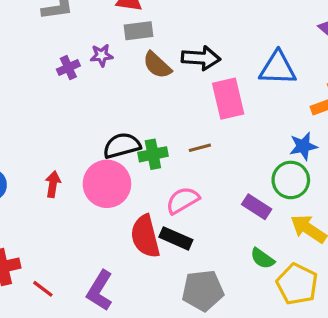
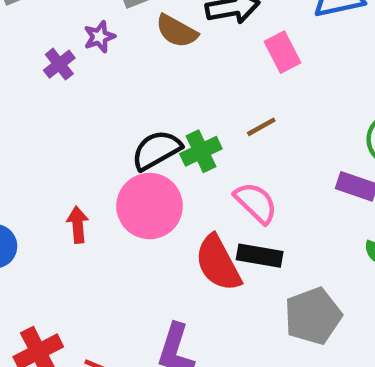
pink rectangle: (228, 99) -> (282, 52), size x0.7
pink semicircle: (183, 200) -> (256, 203), turned 88

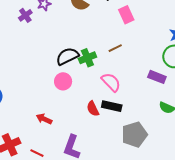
pink circle: (150, 206) -> (63, 81), size x0.6
red arrow: (78, 225) -> (44, 119), moved, turned -63
red semicircle: (218, 263) -> (93, 109), size x0.6

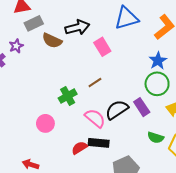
black semicircle: (67, 56) -> (117, 110), moved
purple rectangle: (157, 77) -> (142, 107), turned 42
red semicircle: (93, 109) -> (79, 148), turned 91

